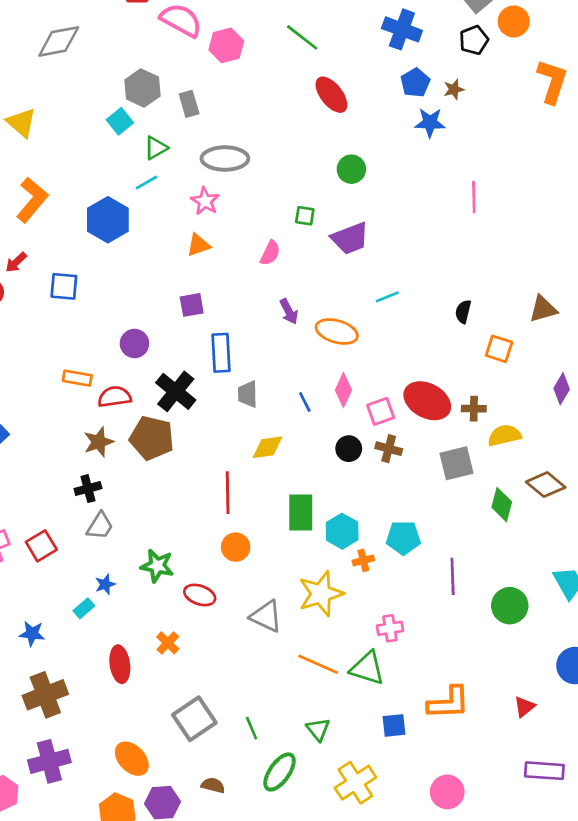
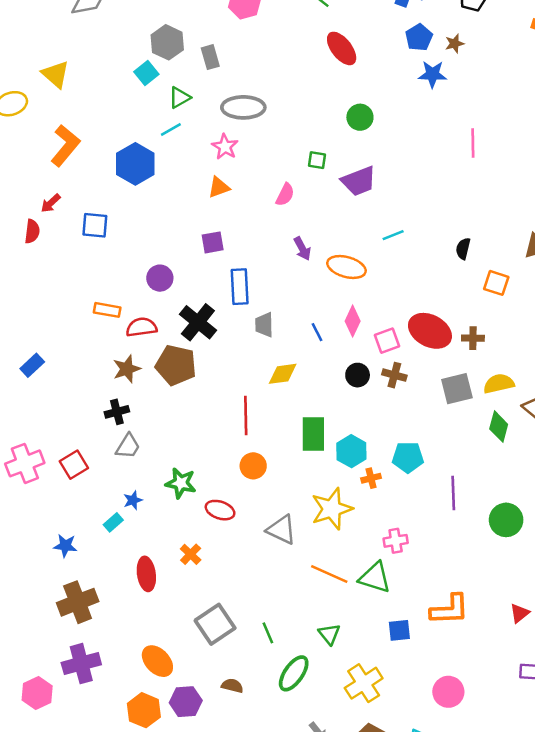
yellow semicircle: (504, 435) -> (499, 384), moved

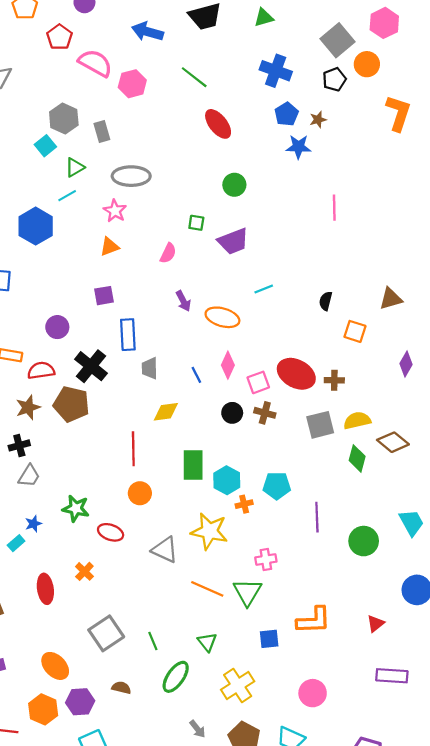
yellow star: (332, 509) -> (209, 531), turned 30
green triangle: (375, 578) -> (247, 592), turned 44

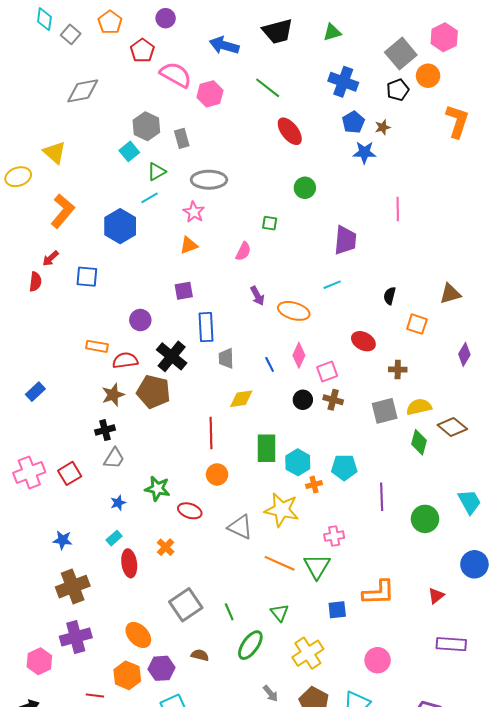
purple trapezoid: (233, 241) -> (345, 240), moved, turned -64
red ellipse: (296, 374) -> (363, 341), moved, size x0.7
cyan rectangle: (16, 543) -> (114, 538), moved

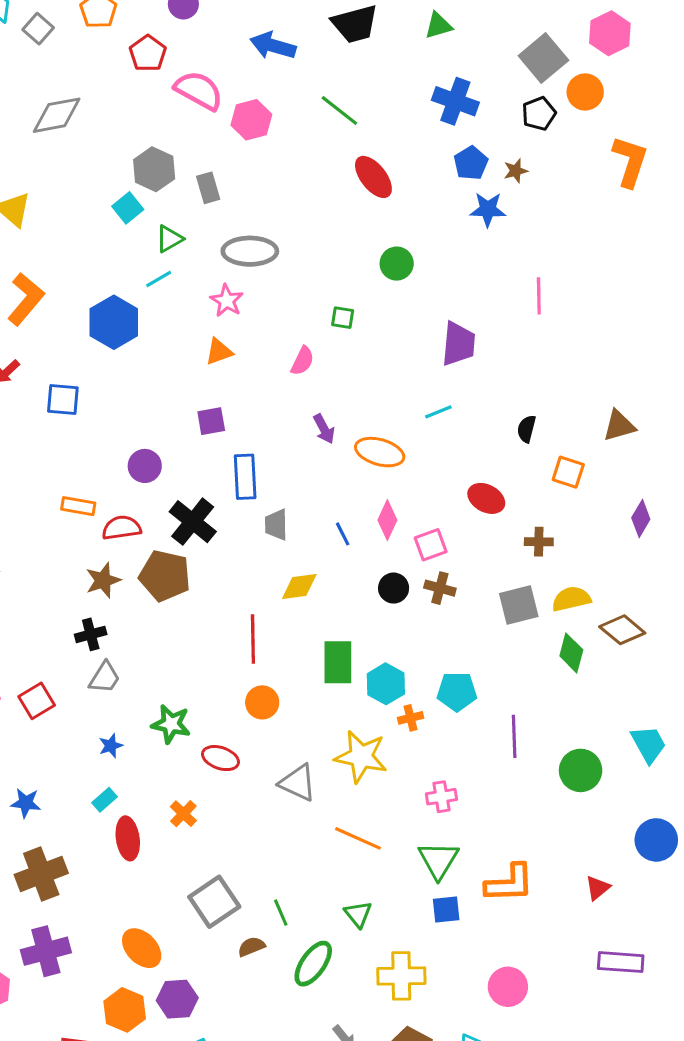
green triangle: (317, 566) -> (438, 860), moved
yellow cross: (308, 653) -> (401, 976), turned 32
brown semicircle: (200, 655) -> (251, 947), moved, turned -36

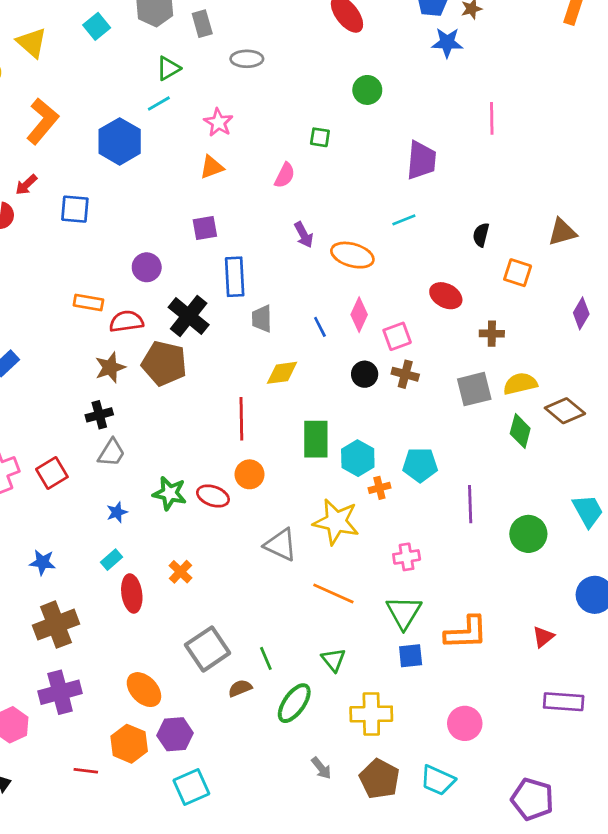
cyan square: (128, 208) -> (97, 26), moved
gray ellipse: (250, 251) -> (247, 59), moved, size x0.7
red ellipse: (220, 758) -> (213, 496), moved

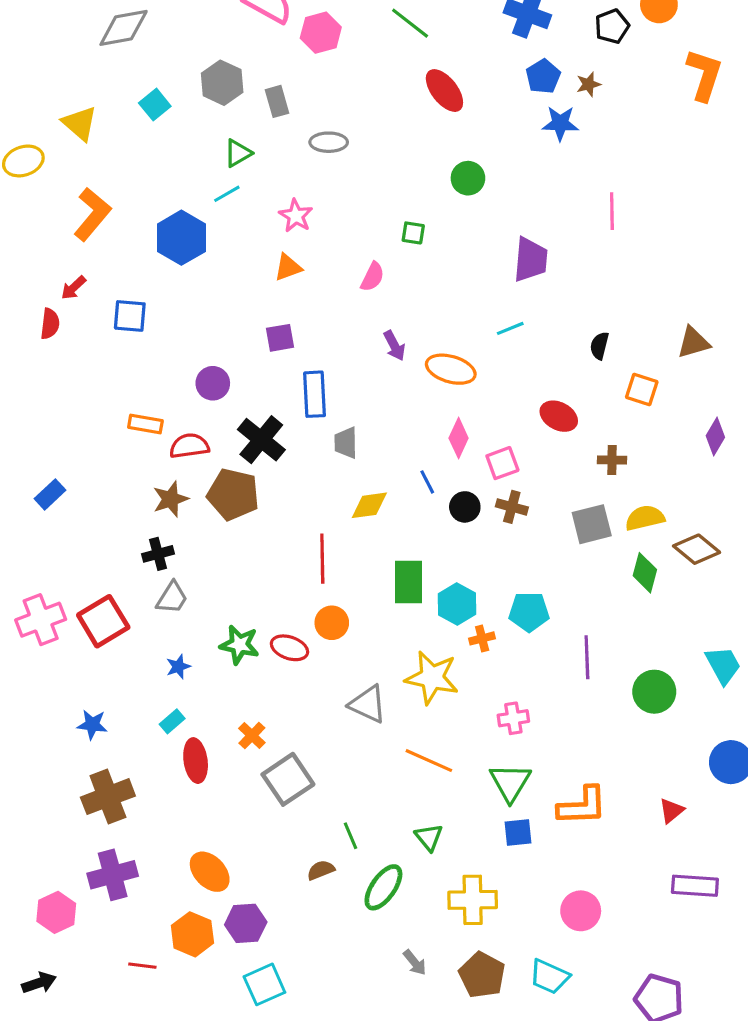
blue line: (320, 327) -> (427, 482), moved
red square: (52, 473) -> (103, 621), size x1.4
gray square: (208, 649) -> (288, 779), moved

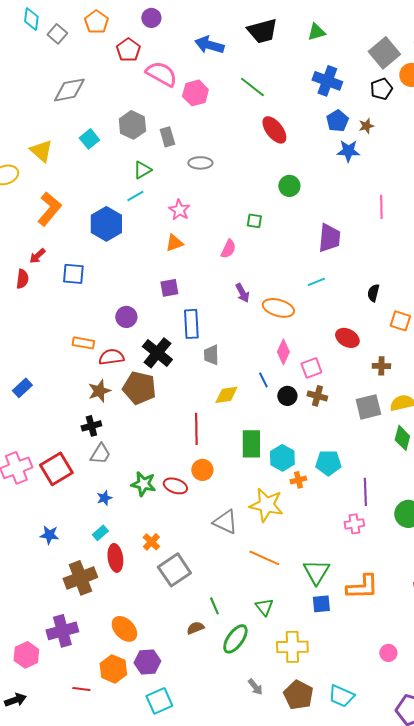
pink cross: (513, 718) -> (354, 524), moved
brown cross: (108, 797) -> (80, 578), moved
pink circle: (581, 911) -> (388, 653), moved, size x0.7

